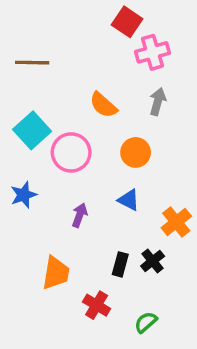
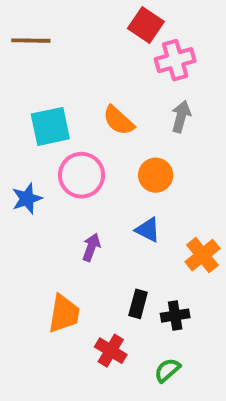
brown line: (32, 63) -> (31, 41), moved
cyan square: (32, 130) -> (50, 126), moved, turned 30
blue star: (24, 195) -> (27, 199), moved
black cross: (153, 261) -> (175, 316), moved, turned 30

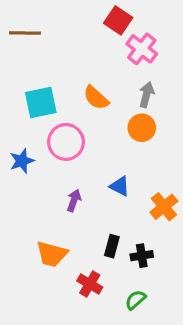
pink cross: (175, 60) -> (142, 49), turned -36
orange circle: (156, 175) -> (142, 128), moved
orange trapezoid: (64, 314) -> (52, 254), turned 96

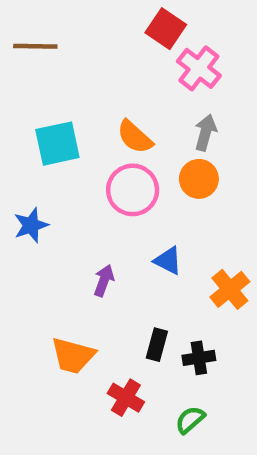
pink circle: (66, 142) -> (133, 190), moved

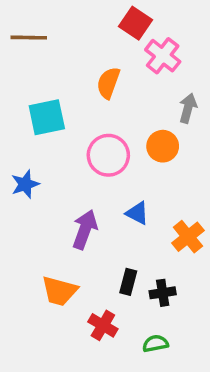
gray arrow: (206, 132) -> (188, 108), moved
orange semicircle: (135, 137) -> (108, 83), moved, turned 68
purple arrow: (104, 281) -> (85, 229), size x1.5
green semicircle: (190, 420) -> (155, 343), turned 30

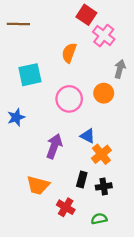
orange cross: (188, 237) -> (101, 154), moved

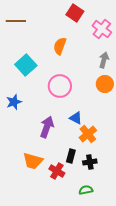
pink cross: (104, 36) -> (102, 29), moved
cyan square: (30, 75) -> (26, 65), turned -30
orange circle: (104, 93) -> (105, 84), moved
red cross: (66, 207) -> (57, 171), moved

